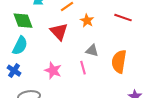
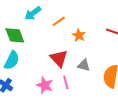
red triangle: (59, 32) -> (59, 58), moved
pink line: (83, 68) -> (66, 82), moved

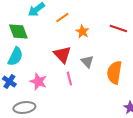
gray triangle: (84, 65) -> (87, 62), turned 32
pink star: (45, 85) -> (38, 82), moved

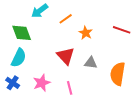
gray triangle: (87, 62) -> (91, 63), turned -40
pink line: (69, 79) -> (70, 88), moved
pink star: (38, 82) -> (42, 83), turned 30

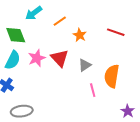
gray triangle: (91, 63) -> (85, 65), turned -40
pink star: (42, 83) -> (37, 58), moved
pink line: (70, 88) -> (93, 90), moved

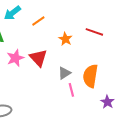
orange star: (80, 35) -> (65, 39), moved
gray triangle: (85, 65) -> (64, 73), moved
purple star: (128, 111) -> (107, 102), moved

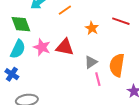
pink star: (15, 58) -> (42, 47), turned -30
red triangle: (38, 58) -> (65, 47), turned -36

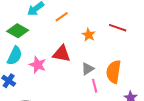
green diamond: (21, 24) -> (18, 31), turned -40
pink star: (42, 47) -> (38, 65), moved

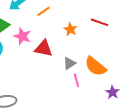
pink star: (38, 65) -> (22, 36), moved
orange semicircle: (114, 72) -> (95, 66), turned -60

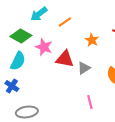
gray triangle: (69, 63) -> (84, 68), moved
pink line: (76, 80) -> (90, 102), moved

